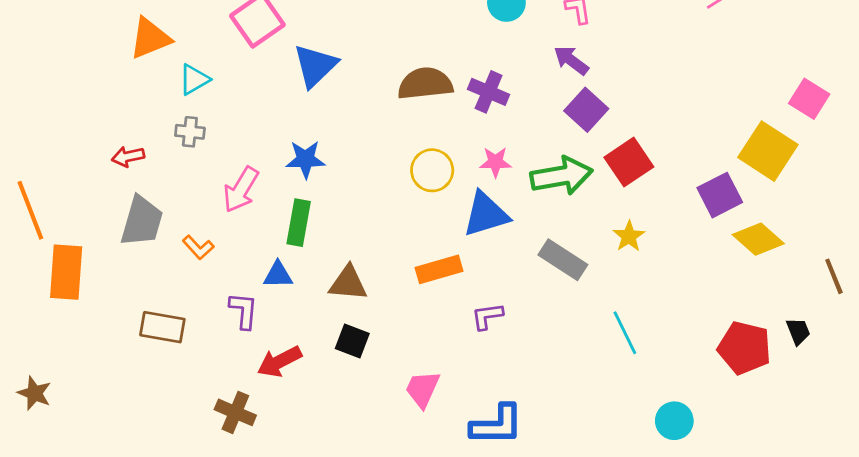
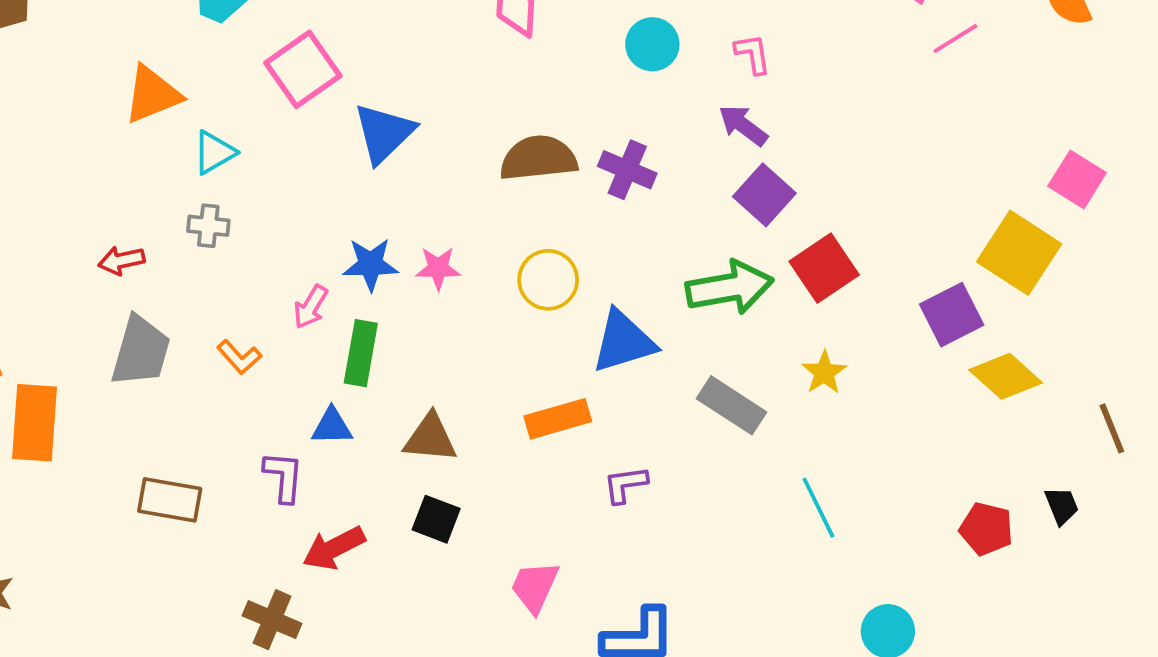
pink star: (495, 162) -> (438, 268), moved
pink arrow: (241, 190) -> (311, 307), moved, size x0.7
orange L-shape: (198, 247) -> (239, 357), moved
red pentagon: (744, 348) -> (986, 529), size x0.7

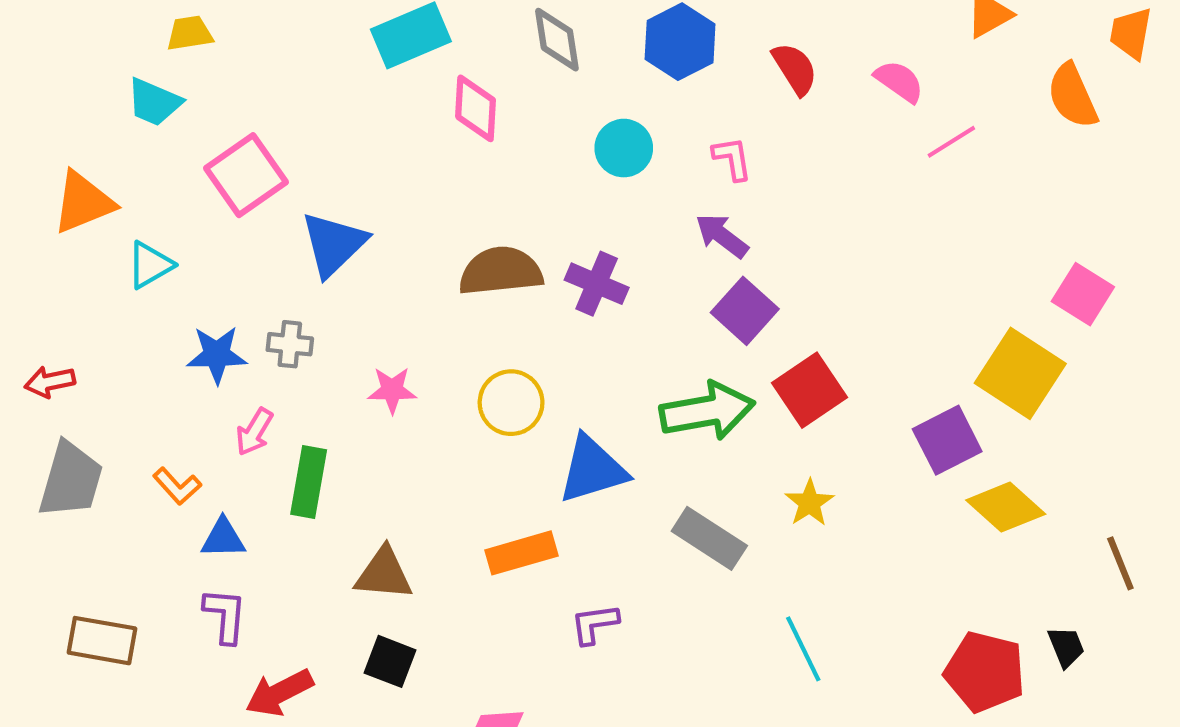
gray cross: (208, 226) -> (290, 344), moved
blue star: (370, 264) -> (217, 355), moved
blue triangle: (332, 427) -> (223, 538), moved
red pentagon: (986, 529) -> (985, 672), size x1.4

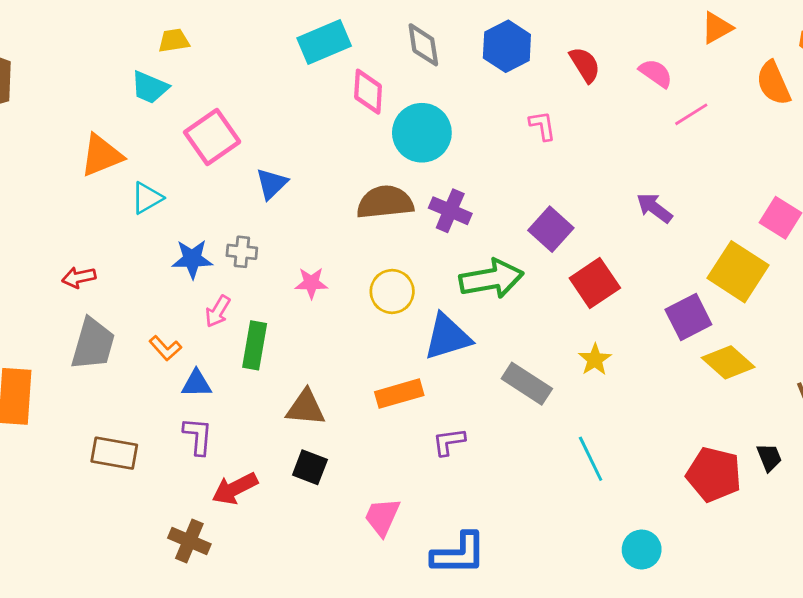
cyan circle: (624, 148) -> (422, 133), moved, size x1.5
purple arrow: (722, 236) -> (654, 208), moved
blue triangle: (334, 244) -> (272, 184), size x0.7
green arrow: (707, 411) -> (491, 279), moved

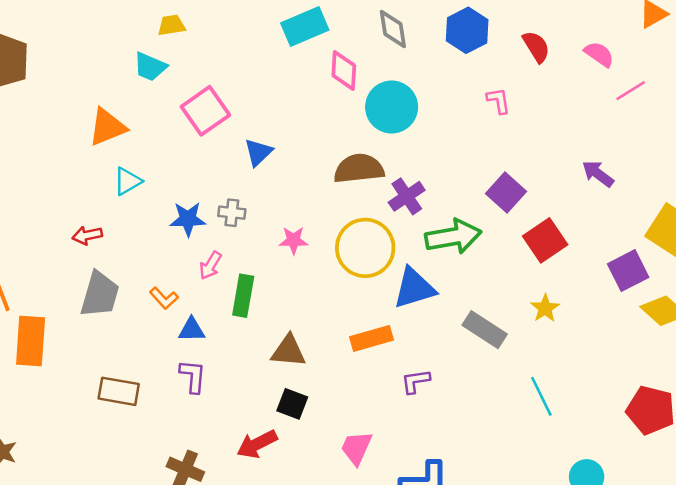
cyan triangle: (147, 198) -> (127, 181), moved
purple cross: (450, 211) -> (407, 196), moved, turned 33
yellow circle: (392, 292) -> (365, 248), size x1.5
red arrow: (235, 489) -> (257, 444), moved

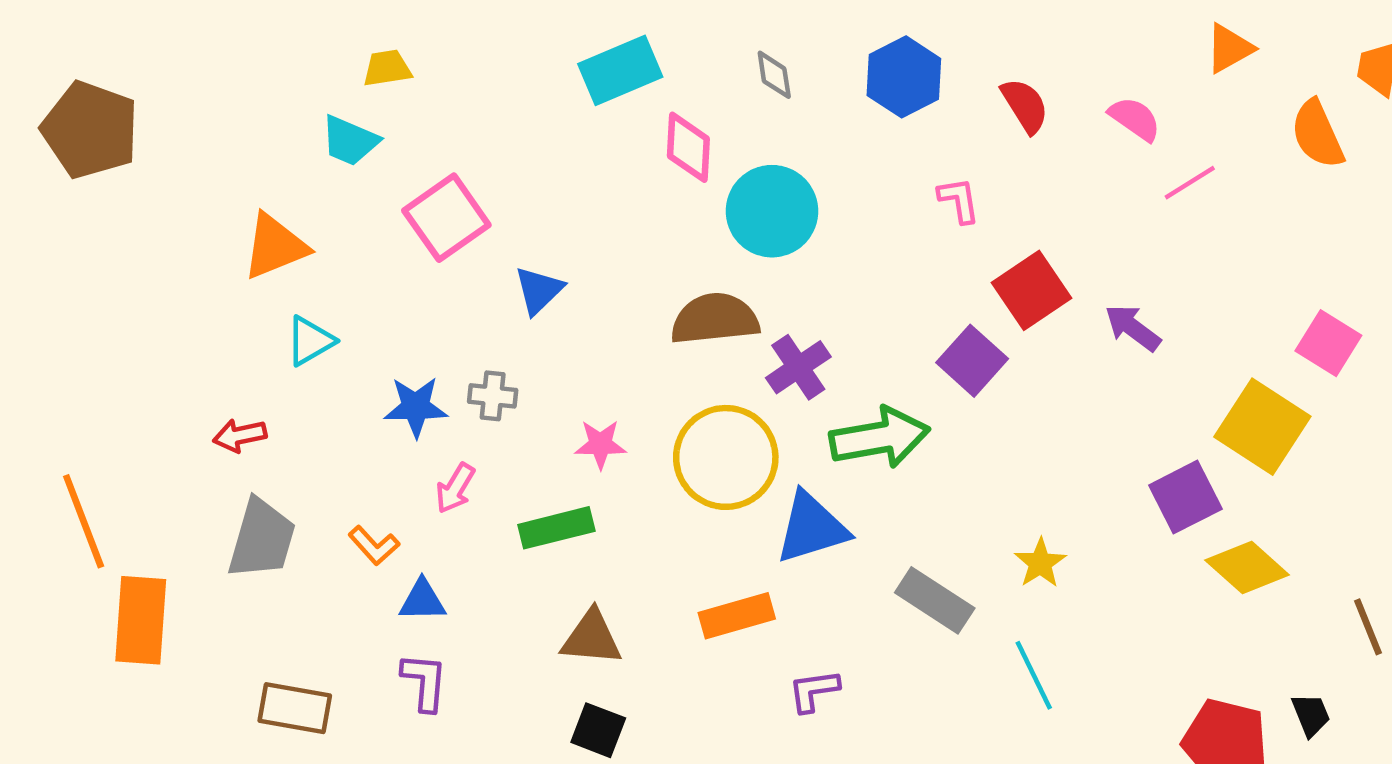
gray diamond: (393, 29) -> (774, 75), size x0.7
red square: (545, 240) -> (1031, 290), moved
green rectangle: (243, 296) -> (556, 528), moved, turned 66
cyan line: (541, 396) -> (1034, 675), moved

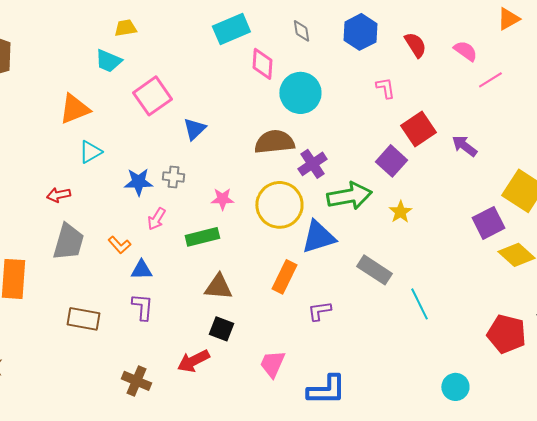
yellow star: (1040, 563) -> (400, 212), moved
orange rectangle: (737, 616) -> (284, 277), turned -48

